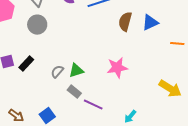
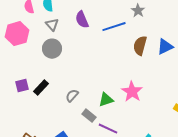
pink star: (117, 68) -> (132, 92), turned -30
green triangle: (76, 71) -> (106, 100), moved

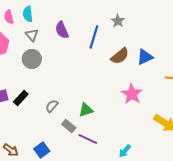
blue line: (114, 27) -> (94, 37), turned -55
brown semicircle: (140, 46) -> (120, 56), turned -144
pink star: (132, 92) -> (132, 94), moved

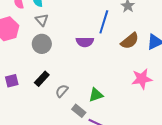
purple semicircle: (62, 30) -> (85, 42), moved, turned -66
pink star: (132, 94) -> (142, 79), turned 30
black rectangle: (21, 98) -> (42, 79), moved

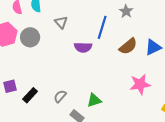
gray triangle: (42, 20) -> (61, 22), moved
gray circle: (42, 44) -> (30, 37), moved
black rectangle: (42, 79) -> (30, 95), moved

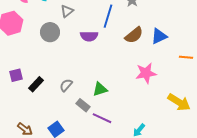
gray triangle: (61, 22) -> (67, 11), turned 32
gray circle: (30, 37) -> (50, 32), moved

